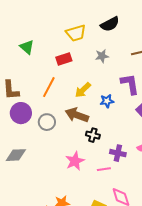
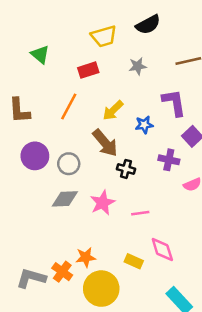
purple circle: (21, 113) -> (35, 156), moved
brown arrow: (77, 115) -> (105, 143), turned -150
gray circle: (47, 122) -> (69, 164), moved
purple cross: (118, 153) -> (169, 160), moved
gray diamond: (16, 155) -> (65, 199), moved

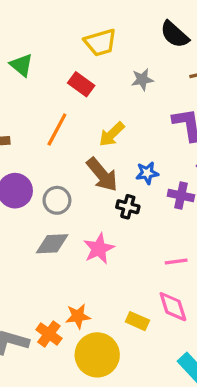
black semicircle: (148, 25) -> (175, 34), moved, turned 70
red rectangle: (88, 70) -> (81, 84), turned 54
blue star: (144, 125) -> (147, 173), moved
pink line: (140, 213) -> (176, 262), moved

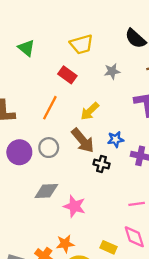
green triangle: (22, 65) -> (26, 48), moved
gray circle: (57, 200) -> (49, 148), moved
pink star: (99, 249) -> (74, 206), moved, turned -30

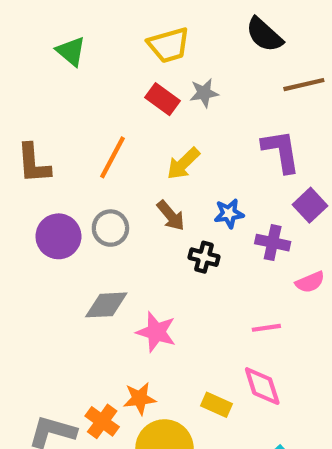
gray star: (112, 71) -> (204, 93), moved
red rectangle: (67, 75) -> (162, 99), moved
brown arrow: (83, 141) -> (171, 216), size x0.7

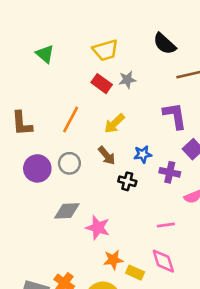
orange star: (140, 399) -> (113, 260), moved

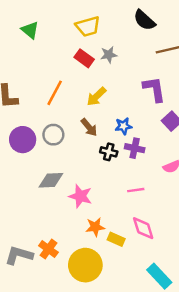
purple cross: (170, 172) -> (135, 148), moved
pink line: (166, 225) -> (136, 190), moved

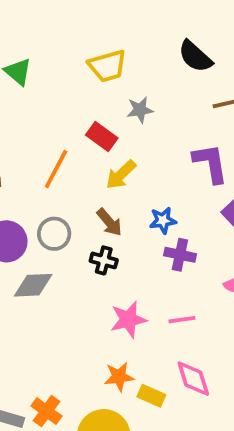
red rectangle: (84, 58) -> (102, 137), moved
black cross: (109, 152) -> (104, 260), moved
gray diamond: (51, 180) -> (33, 285), moved
pink star: (80, 196) -> (128, 320), moved, turned -30

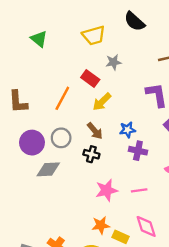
black semicircle: (195, 56) -> (134, 21), moved

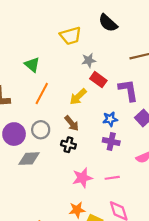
green triangle: (39, 39) -> (32, 65), moved
red rectangle: (90, 78) -> (98, 80), moved
blue star: (127, 130) -> (110, 119), moved

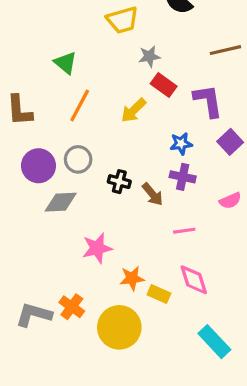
brown arrow: (72, 123) -> (153, 194), moved
pink star: (82, 178) -> (97, 248), moved

